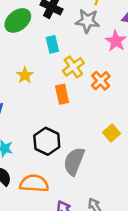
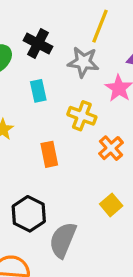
yellow cross: (73, 67) -> (82, 116), moved, turned -35
orange cross: (101, 81) -> (111, 148), moved

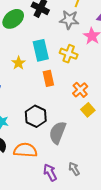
cyan rectangle: (38, 91) -> (41, 50), moved, size x1.5
orange cross: (111, 148) -> (80, 90), moved

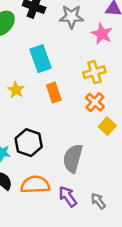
yellow cross: (69, 54) -> (94, 72), moved, turned -30
yellow star: (19, 63) -> (16, 90), moved
black hexagon: (36, 116) -> (29, 143), moved
purple arrow: (50, 172) -> (68, 196), moved

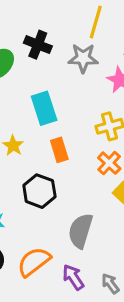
black hexagon: (29, 143) -> (39, 191), moved
orange semicircle: (35, 185) -> (34, 262), turned -36

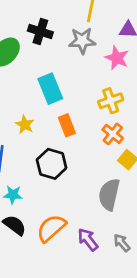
gray semicircle: (81, 231) -> (109, 194), moved

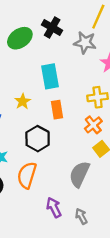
orange semicircle: (51, 228) -> (27, 175), moved, turned -44

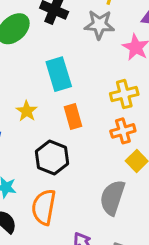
orange cross: (93, 125) -> (123, 131), turned 30

